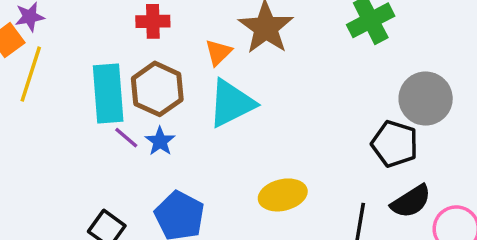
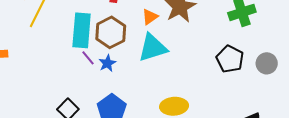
gray circle: (426, 99) -> (267, 63), size x0.7
black pentagon: (395, 144) -> (230, 59), moved

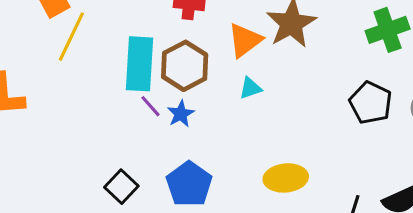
orange triangle: (150, 17) -> (245, 40), size x1.4
cyan triangle: (153, 48) -> (250, 88), size x0.5

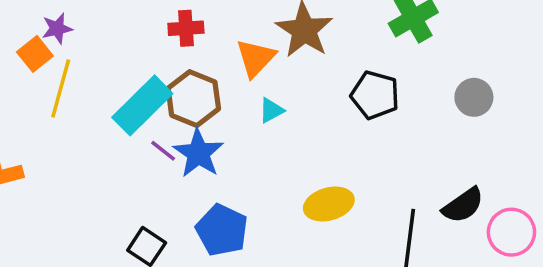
cyan rectangle: (139, 64) -> (142, 105), turned 52
black pentagon: (371, 103) -> (375, 95), moved
blue star: (181, 114) -> (198, 153), size x1.6

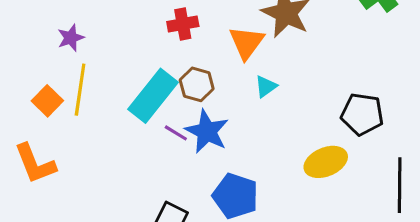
orange square: (35, 54) -> (47, 101), moved
black pentagon: (375, 95) -> (362, 114), moved
brown hexagon: (193, 99) -> (197, 84), size x0.7

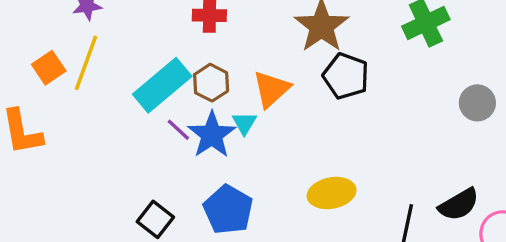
orange triangle: (247, 42) -> (271, 89), moved
cyan triangle: (266, 87) -> (244, 123), moved, turned -35
black pentagon: (362, 114) -> (346, 76), moved

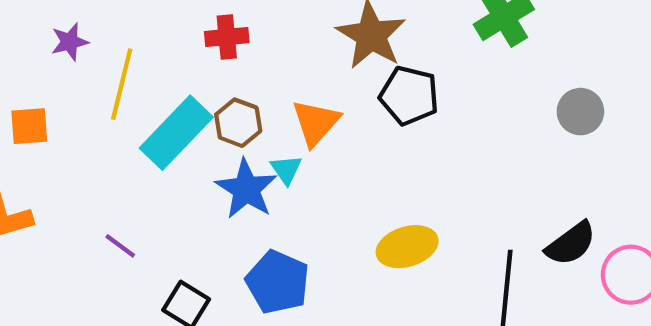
yellow line: (86, 63) -> (122, 84), moved
orange square: (49, 68) -> (29, 126), turned 36
purple line: (178, 130) -> (120, 246), moved

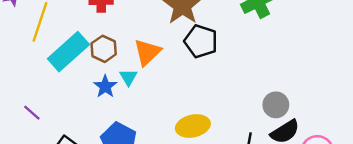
gray circle: (580, 112) -> (276, 105), moved
blue star: (246, 189) -> (105, 86), size x0.7

